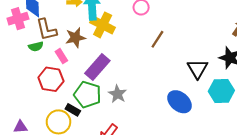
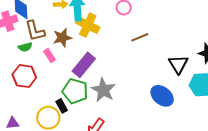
brown line: (157, 39) -> (140, 37), turned 36
red hexagon: (51, 79) -> (24, 76), moved
gray star: (117, 94) -> (103, 90), size x1.4
black rectangle: (73, 110) -> (62, 106), turned 32

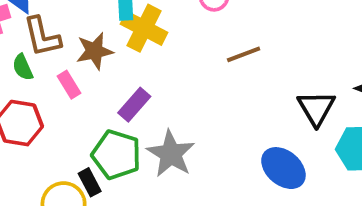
green semicircle: (25, 47) -> (23, 67), turned 80
purple rectangle: (84, 65) -> (134, 105), size x0.7

